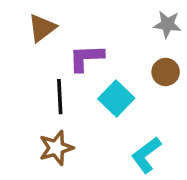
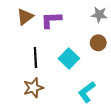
purple L-shape: (86, 58) -> (51, 20), moved

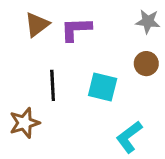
cyan square: (69, 59) -> (103, 87), turned -30
brown star: (33, 88) -> (25, 123), moved

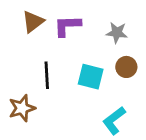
gray star: (148, 21) -> (117, 33), moved
brown circle: (146, 64) -> (126, 67), moved

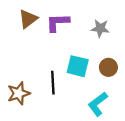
brown circle: (126, 67) -> (108, 67), moved
black line: (47, 75) -> (53, 83), moved

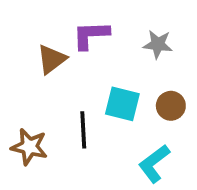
brown triangle: (28, 19) -> (52, 59), moved
brown star: (19, 93) -> (29, 147), turned 30

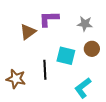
brown circle: (171, 106) -> (92, 49), moved

